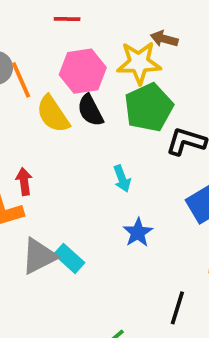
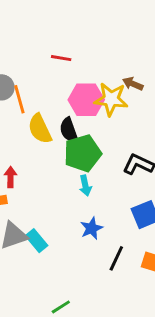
pink hexagon: (83, 71) -> (86, 100), moved
green pentagon: (149, 107) -> (83, 153), moved
black line: (177, 308) -> (116, 258), moved

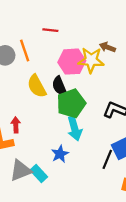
orange line: (19, 99) -> (25, 51), moved
cyan arrow: (85, 186) -> (75, 129), size x1.5
blue star: (92, 228) -> (60, 154), moved
black line: (116, 258) -> (107, 159), moved

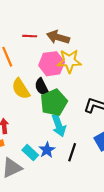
brown arrow: (107, 47) -> (58, 37), moved, size x1.5
black line: (107, 159) -> (72, 152), moved
cyan rectangle: (39, 174) -> (30, 153), moved

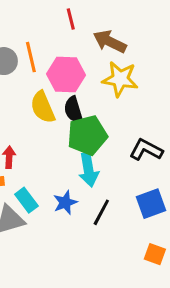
red line: (30, 36) -> (71, 19), moved, turned 64
pink hexagon: (52, 64) -> (66, 74), moved
cyan rectangle: (30, 153) -> (26, 200), moved

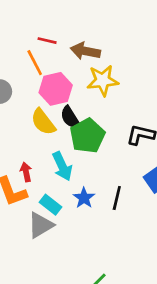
red line: (71, 19) -> (47, 41), turned -48
orange line: (31, 57) -> (35, 63), moved
cyan arrow: (89, 170) -> (62, 166), moved

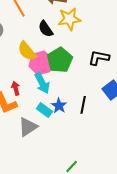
pink hexagon: (56, 89) -> (41, 63), moved
black semicircle: (70, 117) -> (46, 29), moved
cyan rectangle: (50, 205) -> (44, 110), moved

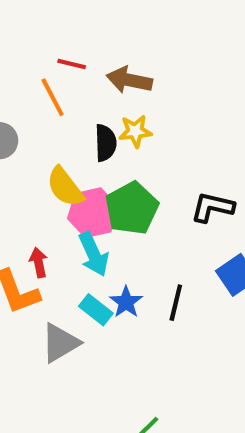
yellow star: (69, 19) -> (135, 131), moved, size x0.7
black semicircle: (46, 29) -> (106, 143), turned -150

